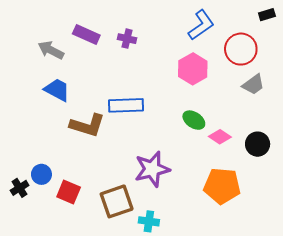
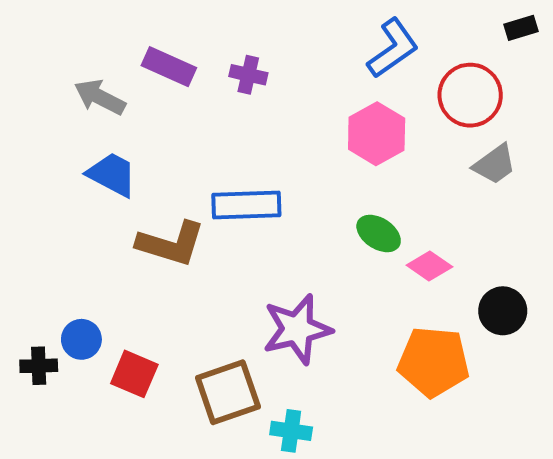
black circle: (258, 144) -> (503, 311), moved
black cross: (20, 188) -> (39, 366), turned 30

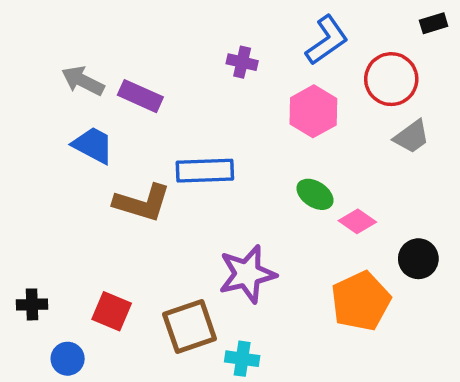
purple rectangle: (169, 67) -> (140, 96), moved
purple cross: (248, 75) -> (242, 62), moved
blue circle: (81, 339) -> (68, 359), moved
orange pentagon: (434, 362) -> (361, 301), turned -30

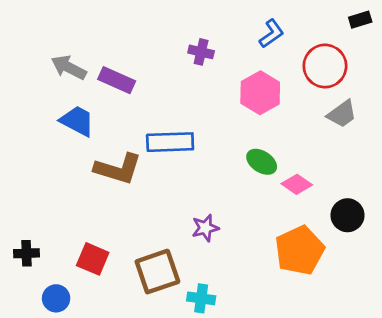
blue L-shape: (327, 40) -> (271, 34), size x0.7
purple star: (247, 274) -> (205, 228), size x0.6

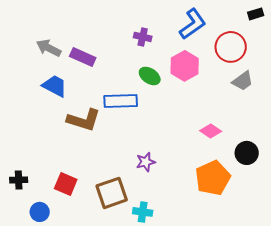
blue L-shape: (271, 34) -> (193, 24), size x1.5
green ellipse: (262, 162) -> (150, 76), moved

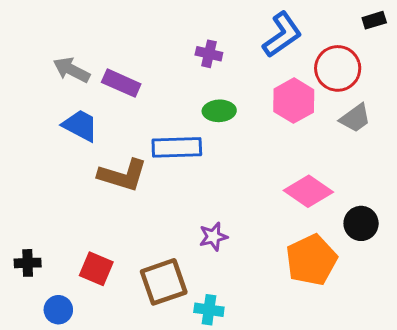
pink hexagon: (185, 66) -> (294, 101), moved
green ellipse: (150, 76) -> (219, 111), turned -35
pink diamond: (211, 131) -> (308, 191), size x1.5

